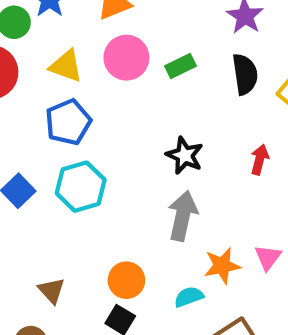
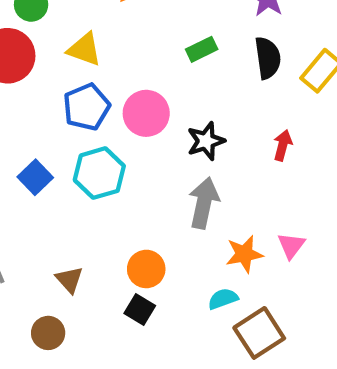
pink circle: (126, 58) -> (146, 113), moved
black star: (185, 155) -> (206, 141), turned 30
cyan semicircle: (189, 297) -> (223, 299), moved

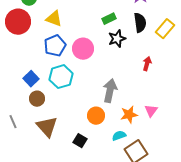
black star: (206, 141) -> (117, 39), moved
orange circle: (146, 269) -> (96, 116), moved
brown triangle: (69, 280) -> (47, 127), size x1.6
brown circle: (48, 333) -> (37, 99), moved

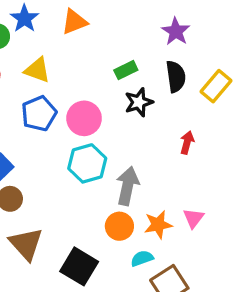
cyan hexagon: (61, 77) -> (87, 163), moved
orange circle: (96, 116) -> (119, 226), moved
black square: (80, 141) -> (79, 266), size x1.6

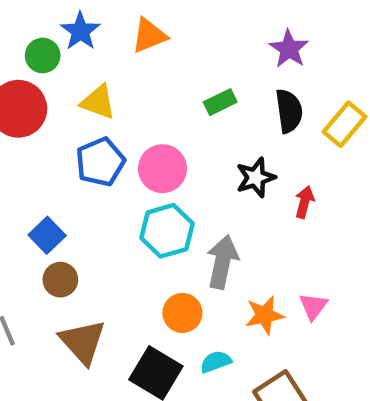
black star: (139, 102) -> (256, 178), moved
orange circle: (119, 226) -> (182, 313), moved
cyan semicircle: (142, 258) -> (216, 362), moved

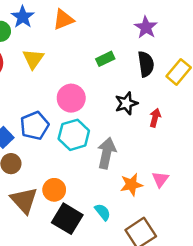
yellow triangle: (98, 102) -> (33, 59), turned 45
blue pentagon: (100, 162) -> (35, 126), moved
orange circle: (182, 313) -> (54, 190), moved
cyan semicircle: (216, 362) -> (103, 212), turned 72

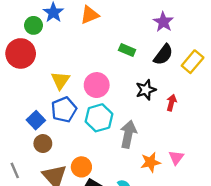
yellow triangle: (33, 59) -> (60, 80), moved
green rectangle: (105, 59) -> (127, 50), turned 49
black semicircle: (146, 64) -> (163, 55), turned 45

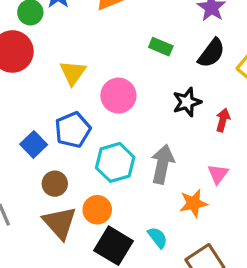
yellow triangle: (60, 80) -> (73, 73), moved
cyan hexagon: (99, 118) -> (115, 162), moved
brown circle: (43, 144) -> (55, 184), moved
pink triangle: (176, 158) -> (218, 174), moved

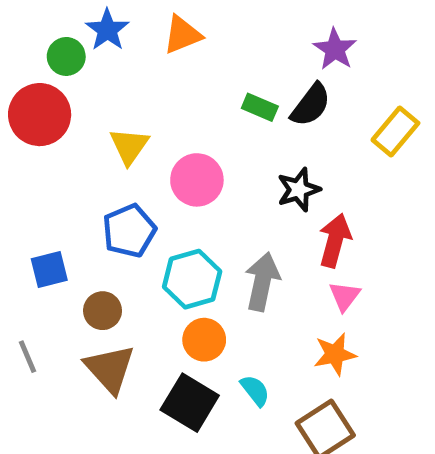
black semicircle: (211, 53) -> (311, 105), moved
red arrow: (223, 120) -> (335, 240), moved, size x1.5
blue square: (34, 144) -> (49, 269), moved, turned 30
orange star: (193, 203) -> (335, 354), moved
orange circle: (97, 210) -> (204, 340), moved

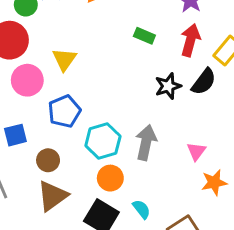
black semicircle: (311, 105) -> (204, 82), moved
pink circle: (197, 180) -> (27, 80), moved
red arrow: (335, 240) -> (190, 40), moved
orange star: (335, 354) -> (214, 183), moved
brown triangle: (110, 369) -> (52, 196), turned 36

